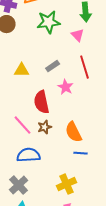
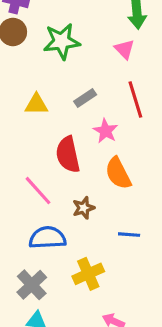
green star: (49, 22) -> (62, 41), moved
brown star: (45, 127) -> (84, 208), moved
orange semicircle: (74, 132) -> (118, 173), moved
yellow cross: (67, 184) -> (88, 274), moved

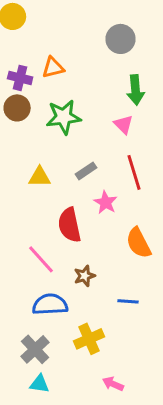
orange semicircle: (118, 173) -> (138, 243), moved

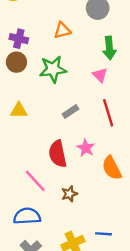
orange triangle: (53, 67) -> (62, 30), moved
yellow triangle: (40, 177) -> (19, 110), moved
pink star: (106, 202) -> (86, 148), moved
blue line: (128, 301) -> (103, 234), moved
blue semicircle: (50, 304) -> (27, 216), moved

